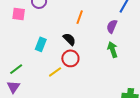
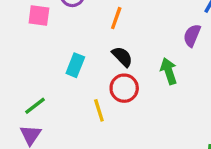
orange line: (80, 17) -> (116, 18), moved
green arrow: (113, 50) -> (169, 71), moved
yellow line: (55, 72) -> (99, 110), turned -72

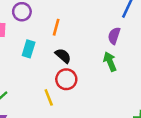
cyan rectangle: (75, 65) -> (29, 49), moved
green arrow: (169, 71) -> (110, 62), moved

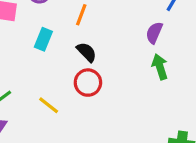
green arrow: (110, 62) -> (160, 67), moved
yellow line: (49, 97) -> (49, 105), moved, turned -35

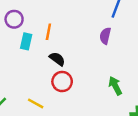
cyan rectangle: (43, 39) -> (26, 41), moved
green arrow: (160, 67) -> (115, 86), moved

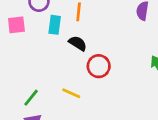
black semicircle: (57, 59) -> (78, 43), moved

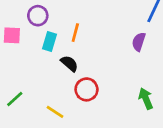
green line: (31, 98) -> (15, 99), moved

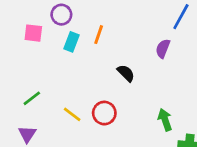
black semicircle: (69, 63) -> (126, 73), moved
red circle: (86, 89) -> (104, 113), moved
green arrow: (146, 99) -> (165, 120), moved

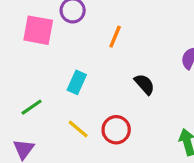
pink square: (33, 33) -> (38, 30), size x1.4
cyan rectangle: (72, 42) -> (77, 82), moved

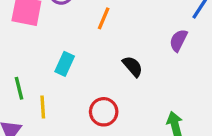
green line: (32, 107) -> (19, 88), turned -70
yellow line: (78, 129) -> (43, 107), moved, turned 45

